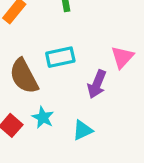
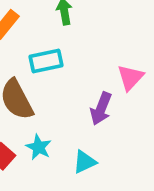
cyan rectangle: (60, 57) -> (46, 61), moved

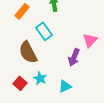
cyan rectangle: (46, 61) -> (44, 31), turned 66

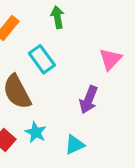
pink triangle: (90, 40) -> (110, 59), moved

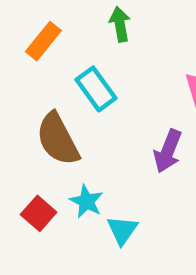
cyan triangle: (75, 145) -> (122, 230), moved, turned -30

